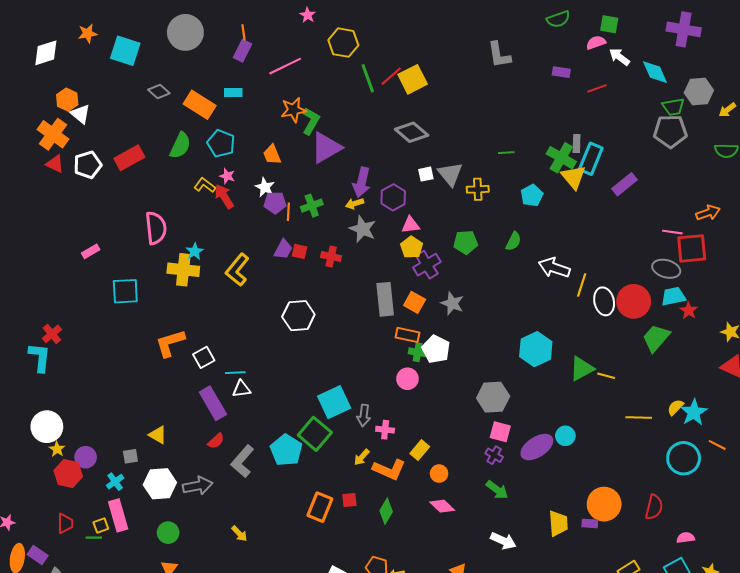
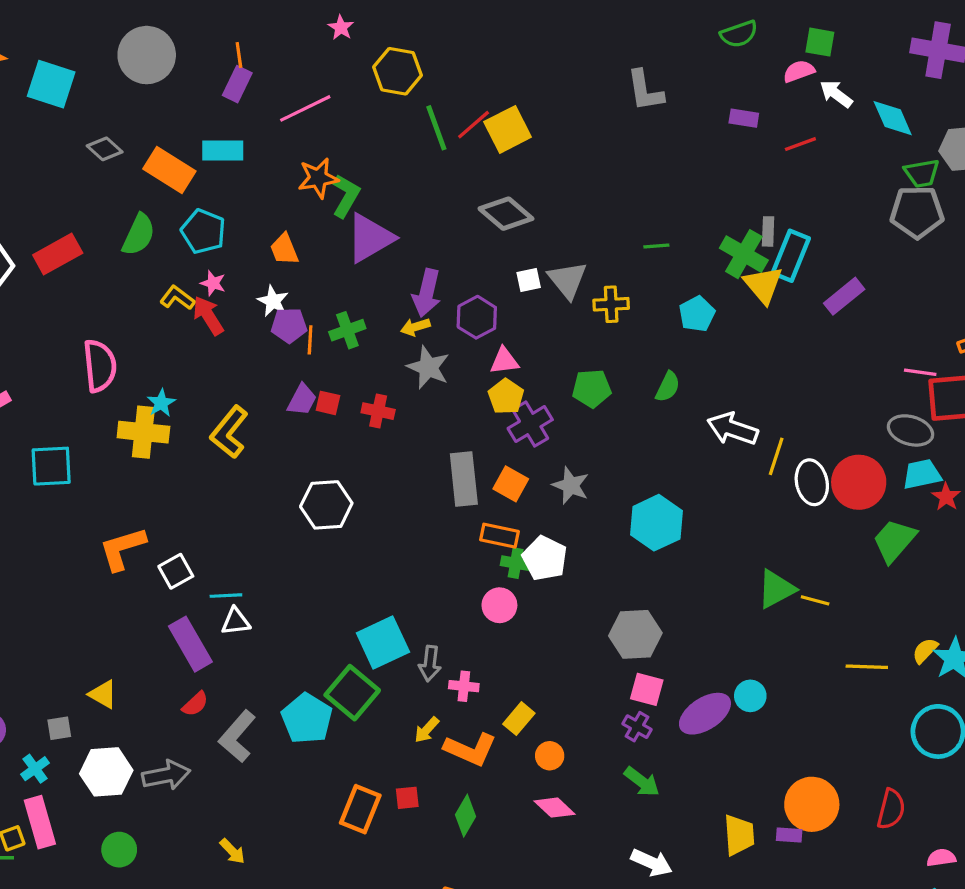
cyan rectangle: (233, 93) -> (223, 151), size x1.4
cyan hexagon: (536, 349) -> (656, 523), moved

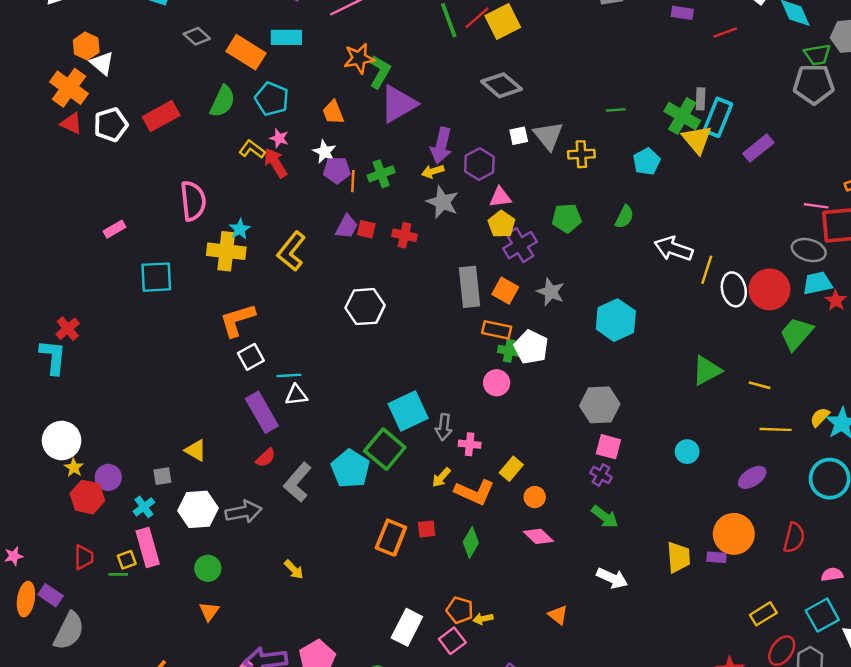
orange L-shape: (122, 549) -> (237, 320), moved
yellow line: (815, 600) -> (760, 385), moved
purple ellipse: (705, 714) -> (752, 477), moved, size x0.7

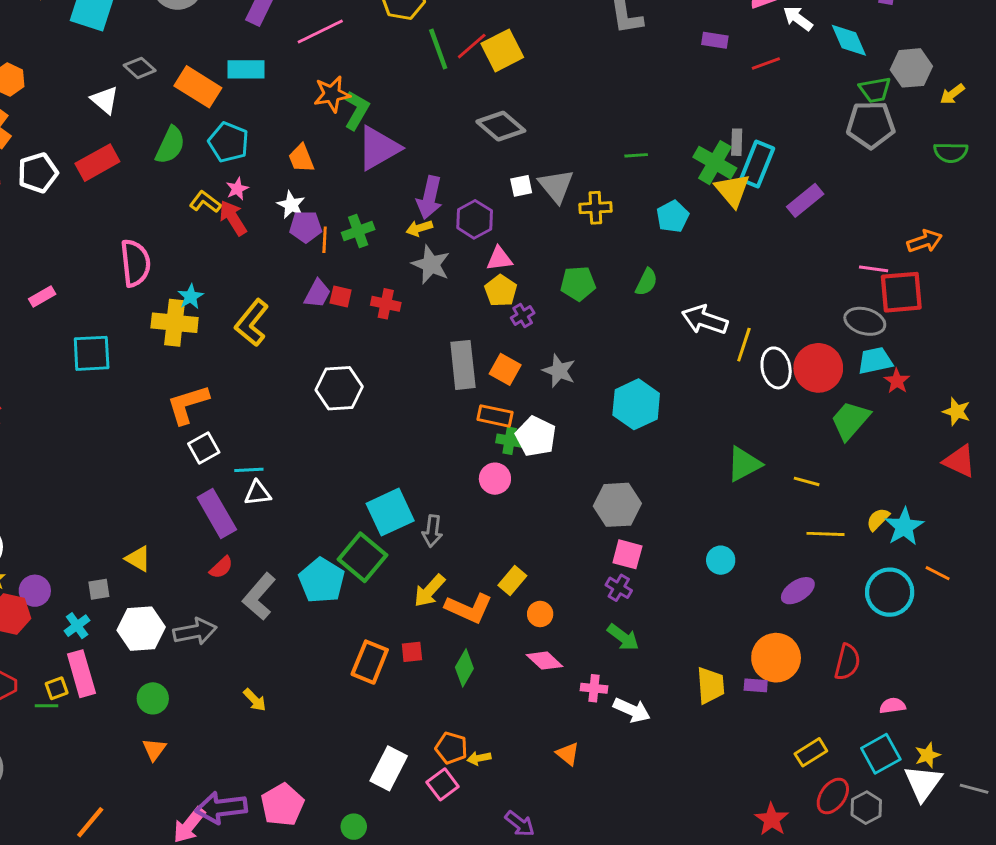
white triangle: (102, 63) -> (105, 100), moved
pink star: (279, 138) -> (237, 189), turned 30
purple cross: (520, 245) -> (523, 315), size x0.6
pink cross: (470, 444) -> (594, 688), moved
yellow arrow: (441, 477) -> (429, 591), size x1.4

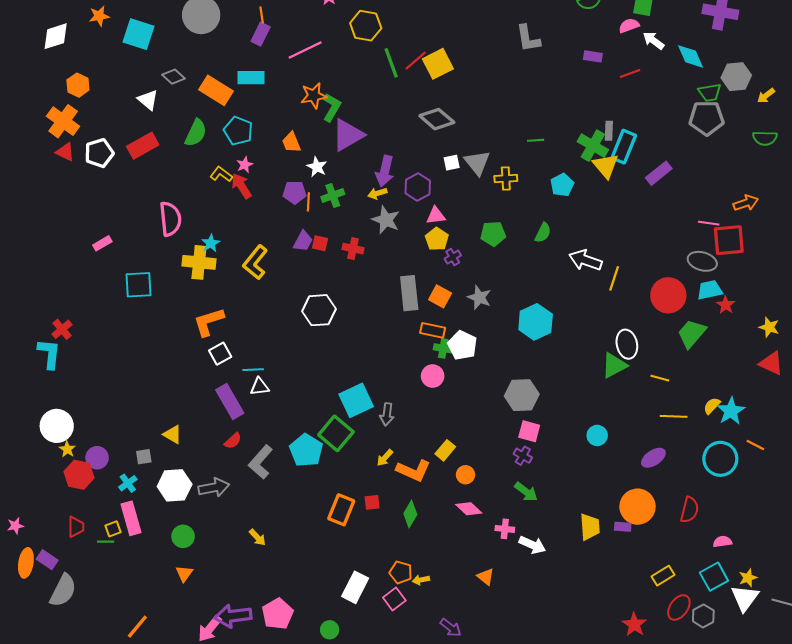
white star: (291, 205) -> (317, 167), moved
white ellipse: (776, 368) -> (627, 344), moved
yellow arrow: (429, 591) -> (385, 458), size x0.7

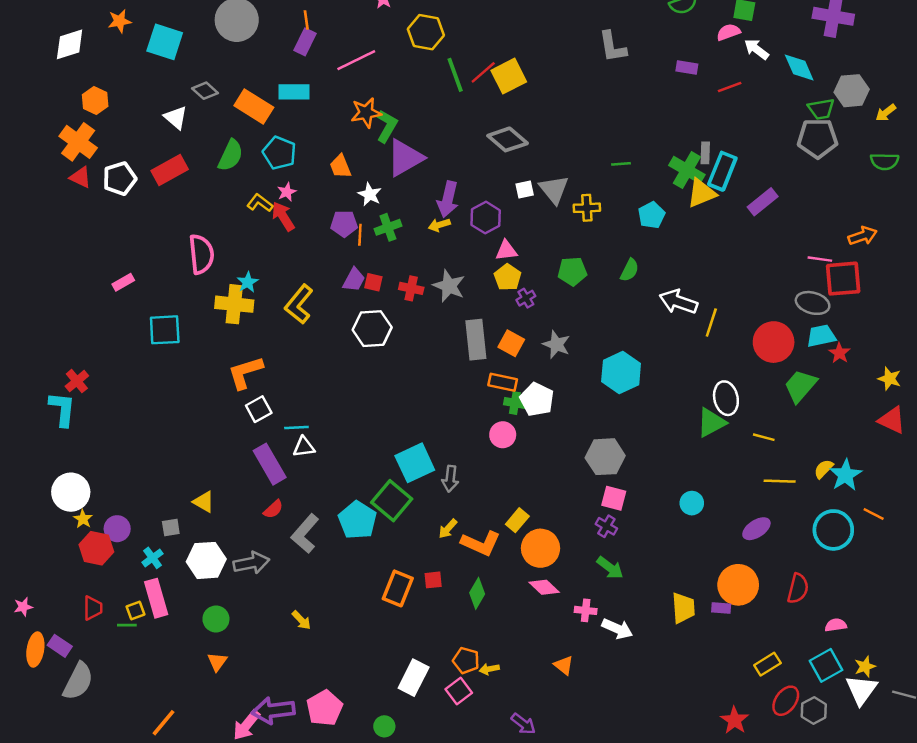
yellow triangle: (606, 166) -> (702, 193), turned 48
gray star: (386, 220) -> (449, 286), moved
white hexagon: (319, 310) -> (372, 329), moved
orange circle: (465, 475) -> (541, 548), size x1.8

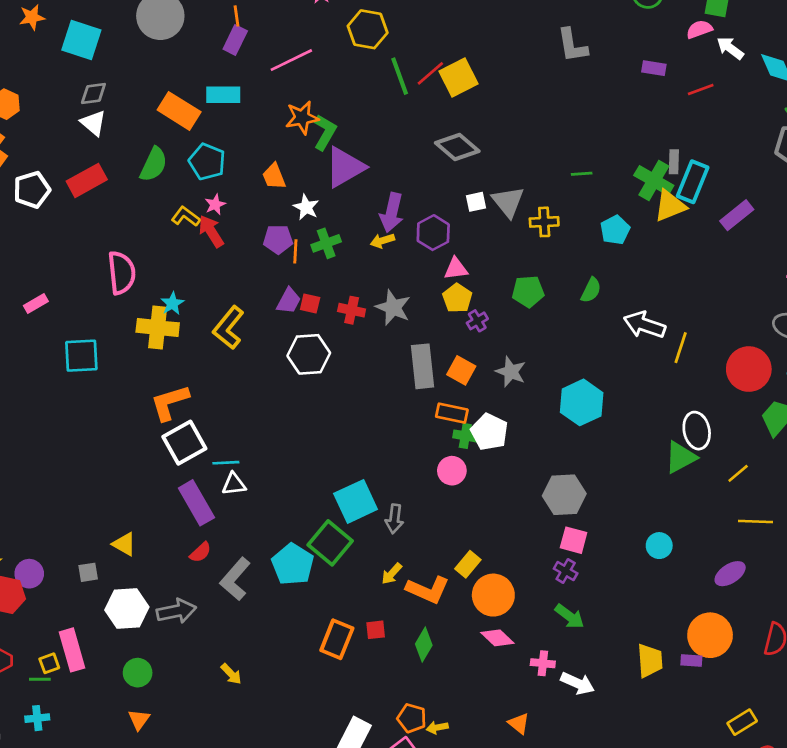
gray diamond: (205, 91) -> (93, 93), moved, turned -50
white square: (259, 409) -> (184, 443), size x1.5
yellow line: (764, 437) -> (738, 473), turned -55
cyan cross: (153, 558) -> (37, 718), moved, turned 30

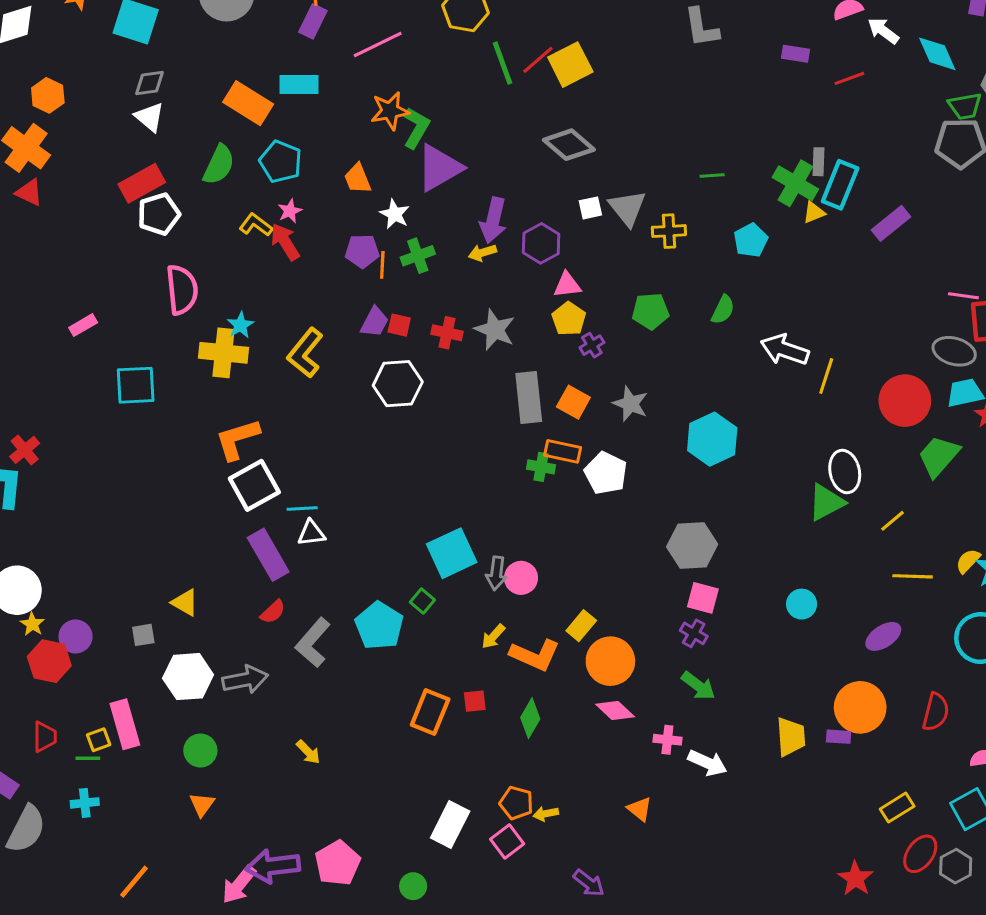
white pentagon: (32, 190) -> (159, 214), moved
yellow triangle: (670, 206) -> (814, 213), size x0.6
green cross: (465, 436) -> (541, 467), moved
pink circle: (452, 471) -> (521, 578), moved
green square: (330, 543) -> (422, 601), size x0.5

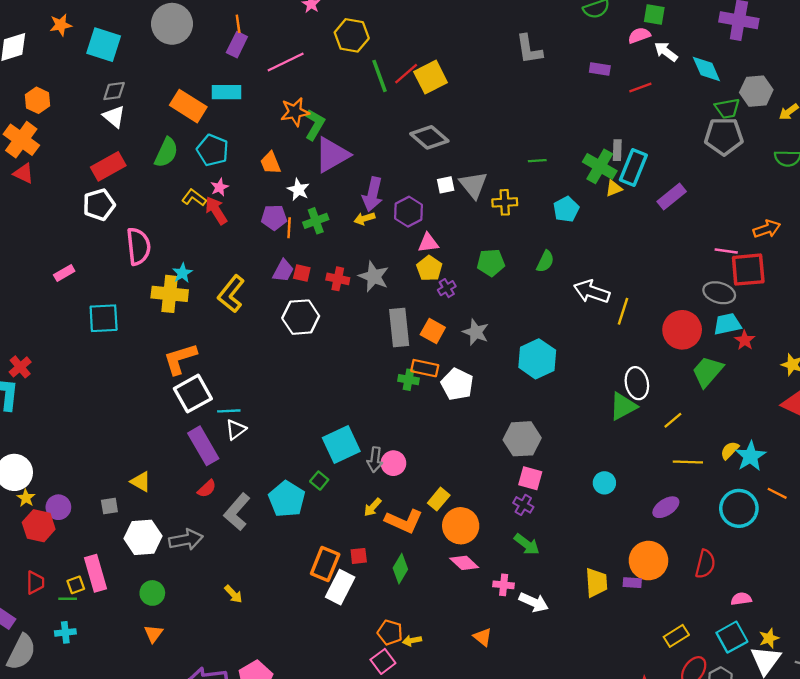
white pentagon: (159, 214) -> (99, 205), moved
white triangle: (311, 533) -> (236, 430), turned -30
white rectangle: (450, 825) -> (340, 587), moved

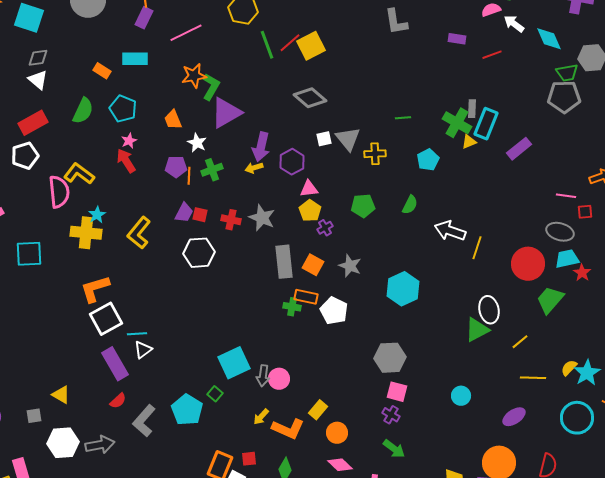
orange rectangle: (188, 106) -> (102, 71), size x0.6
yellow L-shape: (194, 198) -> (79, 174), moved, size x1.4
red square: (748, 270) -> (585, 212), size x0.5
orange circle: (461, 526) -> (337, 433), size x0.7

